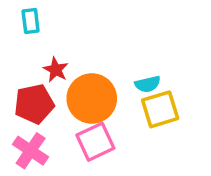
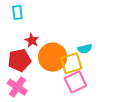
yellow square: (160, 109) -> (71, 63), moved
pink square: (95, 142) -> (75, 82), moved

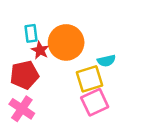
cyan rectangle: (17, 12) -> (31, 33), moved
orange circle: (53, 57) -> (66, 42), moved

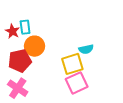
orange circle: (66, 42) -> (35, 46), moved, size x0.7
red star: (40, 50) -> (12, 31), moved

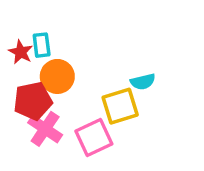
pink square: (77, 83) -> (94, 138), moved
pink cross: (18, 88) -> (45, 129), moved

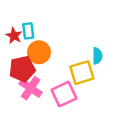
cyan semicircle: (143, 82) -> (97, 56), turned -77

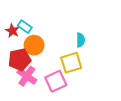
cyan rectangle: (28, 31) -> (25, 27), turned -48
cyan semicircle: (97, 56) -> (80, 40), moved

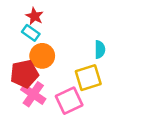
red star: (12, 31) -> (35, 16), moved

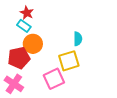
pink cross: (33, 94) -> (14, 84), moved

